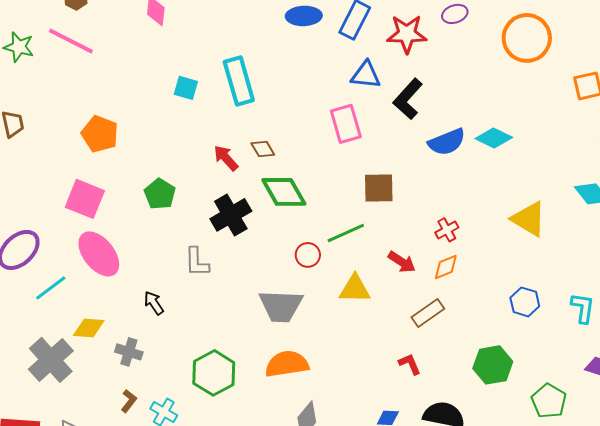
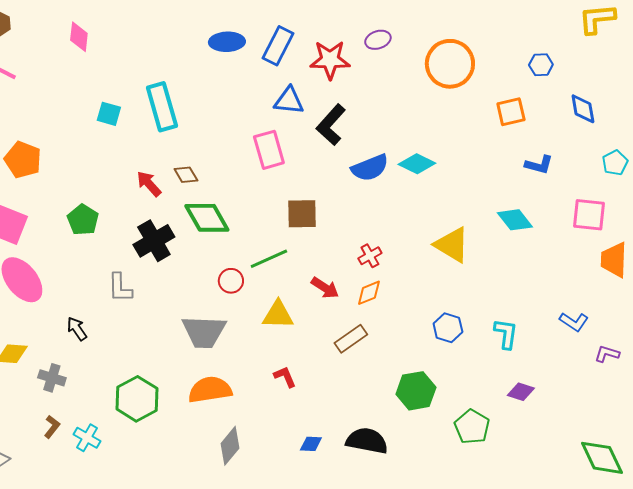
red L-shape: (410, 364) -> (285, 377), moved

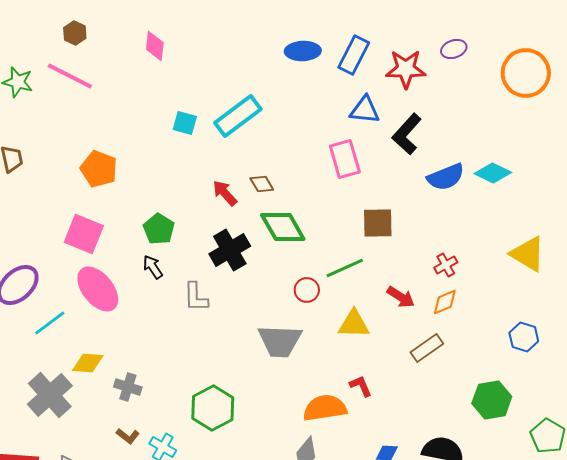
cyan rectangle: (162, 107) -> (238, 116), turned 69
black arrow: (77, 329) -> (153, 267), moved
orange semicircle: (210, 390) -> (325, 408), moved
brown L-shape: (52, 427) -> (128, 436), turned 90

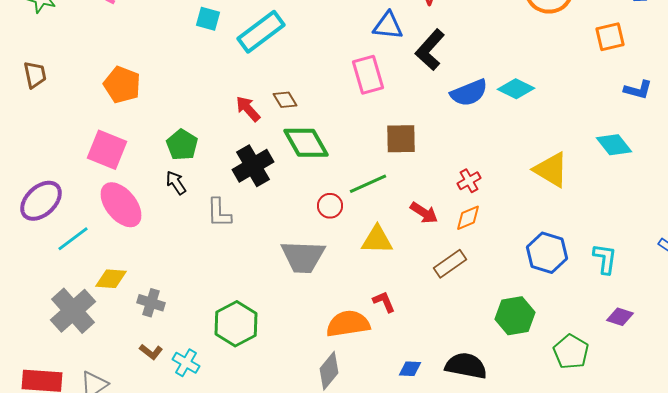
cyan square: (185, 123) -> (208, 19), moved
blue hexagon: (524, 337) -> (547, 253), size x1.4

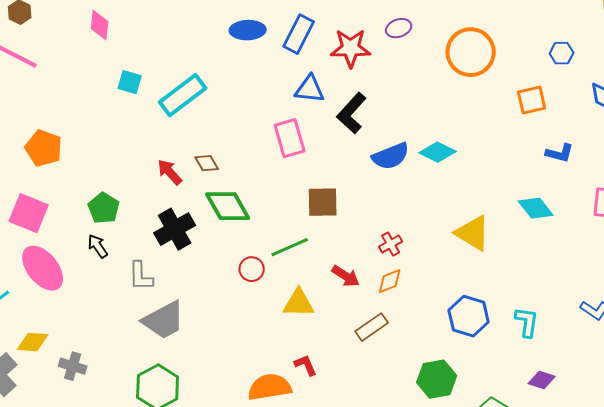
gray trapezoid: (303, 257) -> (164, 320), moved, turned -30

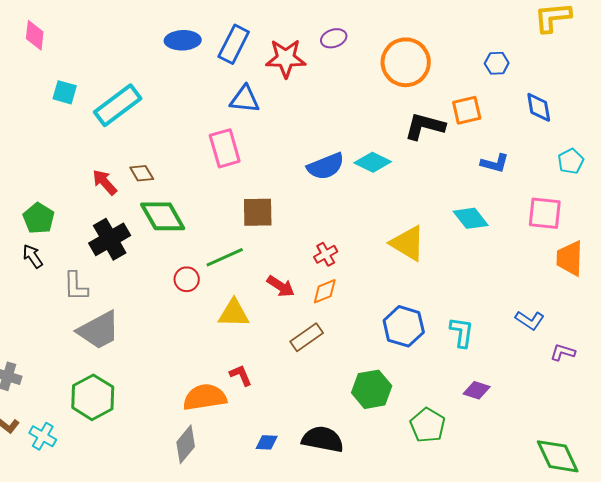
black L-shape: (352, 113) -> (425, 126), moved, turned 63

